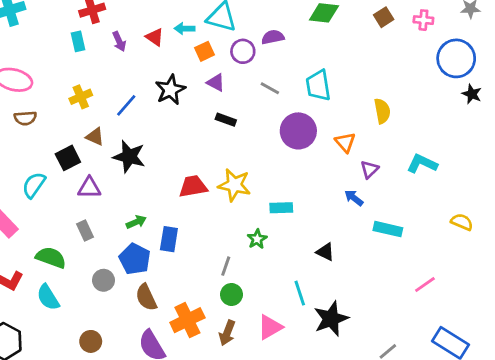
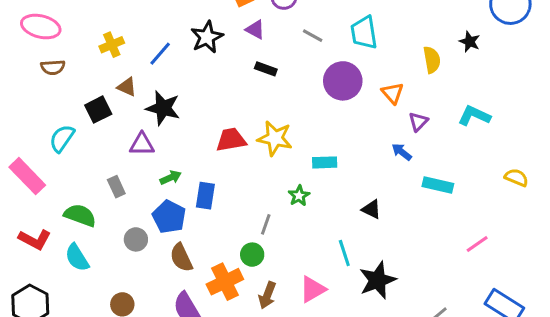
black star: (472, 94) -> (470, 42), moved
purple triangle: (89, 188) -> (142, 144), moved
green circle: (231, 294) -> (252, 255), moved

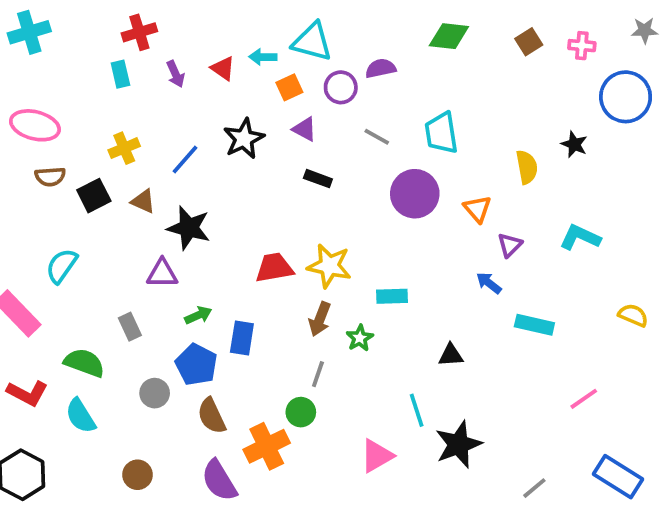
black square: (98, 110) -> (94, 196), moved
black triangle: (371, 209) -> (451, 355), turned -30
brown arrow: (267, 295) -> (320, 319), moved

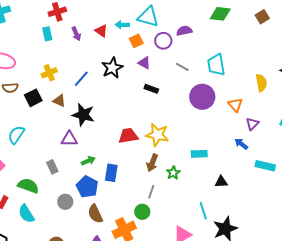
cyan rectangle: (392, 296) -> (199, 154), moved

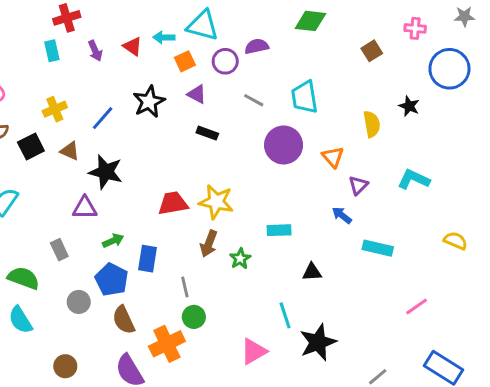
brown square: (262, 17) -> (372, 51), moved
gray line: (151, 192) -> (185, 287), moved, turned -32

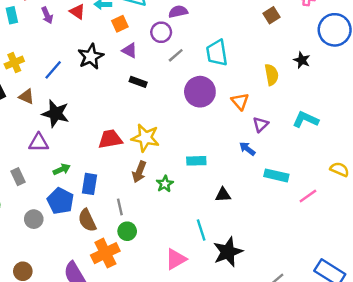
purple circle: (225, 61) -> (161, 32), moved
gray line: (254, 100) -> (176, 55), turned -70
pink line: (417, 306) -> (308, 196), moved
brown semicircle: (124, 320) -> (87, 220), moved

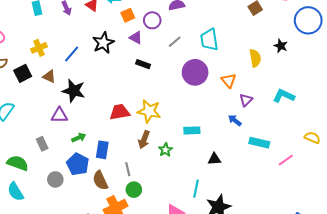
purple circle: (161, 32) -> (152, 20), moved
cyan line: (201, 230) -> (196, 189), turned 30

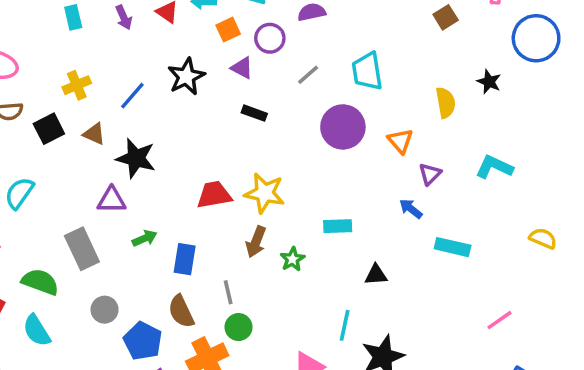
gray rectangle: (42, 144) -> (82, 249), size x1.6
pink line: (286, 160) -> (500, 320), moved
blue pentagon: (78, 164) -> (143, 341), moved

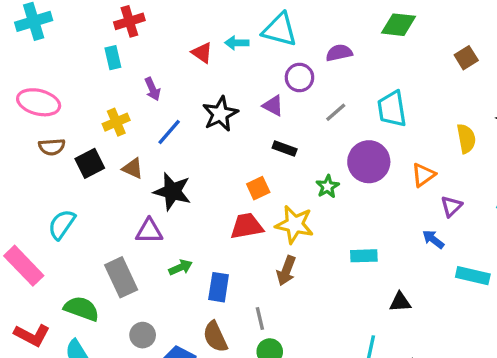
purple arrow: (124, 17) -> (153, 89), moved
orange square: (228, 30) -> (258, 188), moved
orange triangle: (400, 141) -> (423, 175), turned 35
green star: (292, 259) -> (328, 186), moved

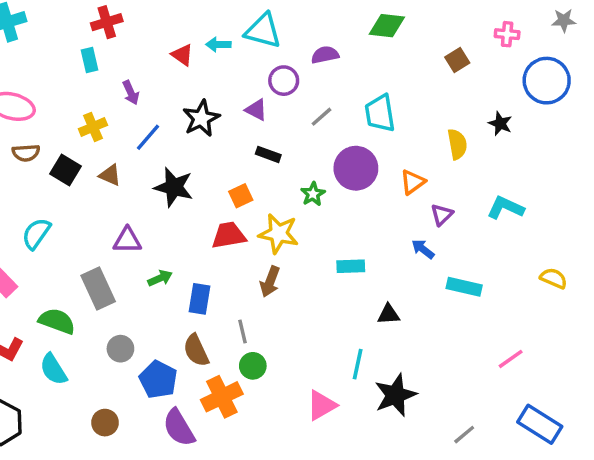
black square: (90, 163) -> (65, 170), turned -32
black star: (172, 191) -> (174, 187), moved

